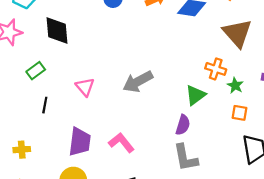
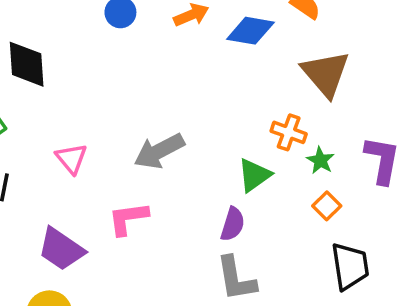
orange square: (240, 113) -> (327, 206), turned 35
purple trapezoid: (80, 142) -> (61, 249), turned 116
pink L-shape: (121, 143) -> (128, 218), moved, turned -60

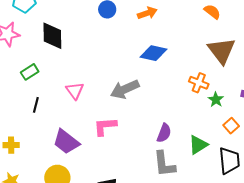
blue diamond: (250, 31) -> (154, 53), moved
green triangle: (254, 175) -> (198, 145), moved
orange square: (327, 206) -> (231, 126), moved

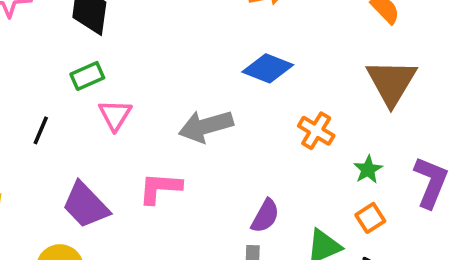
green rectangle: (30, 72) -> (87, 76), moved
orange cross: (199, 83) -> (316, 131), moved
orange square: (231, 126) -> (370, 218), moved

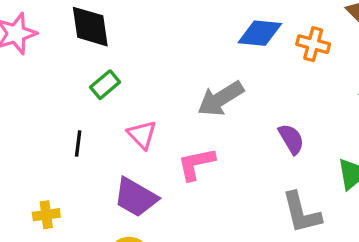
pink triangle: (115, 115) -> (142, 135), moved
orange cross: (316, 131) -> (313, 44), moved
purple semicircle: (265, 216) -> (291, 139), moved, turned -44

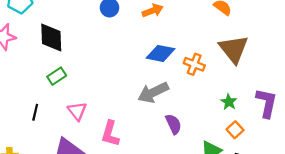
gray arrow: (221, 99) -> (153, 92), moved
pink L-shape: (196, 164) -> (110, 134), turned -68

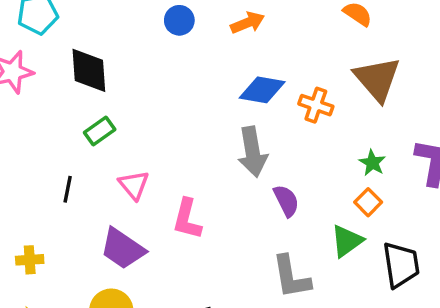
gray arrow: (153, 92) -> (252, 152), turned -72
orange square: (235, 130) -> (368, 202), moved

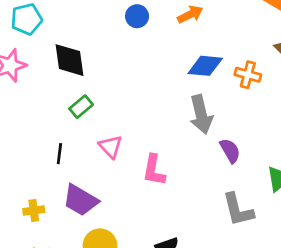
purple trapezoid: (123, 249) -> (80, 200), moved

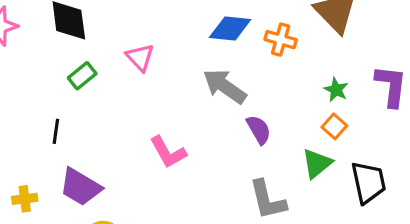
gray arrow: (201, 114) -> (225, 86), turned 138
pink triangle: (111, 147) -> (140, 57), moved
pink L-shape: (154, 170) -> (168, 152), turned -40

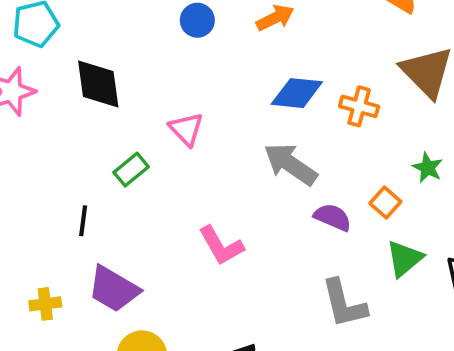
green rectangle: (82, 76) -> (131, 170), moved
orange square: (334, 126) -> (385, 202), moved
purple semicircle: (259, 130) -> (333, 217), turned -36

